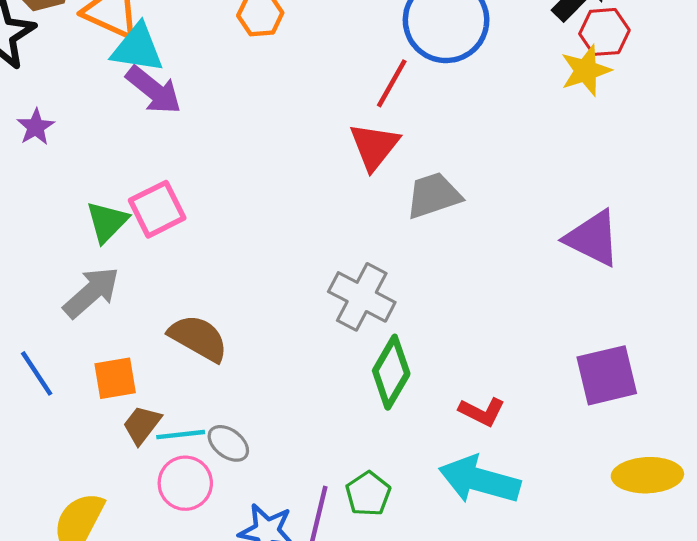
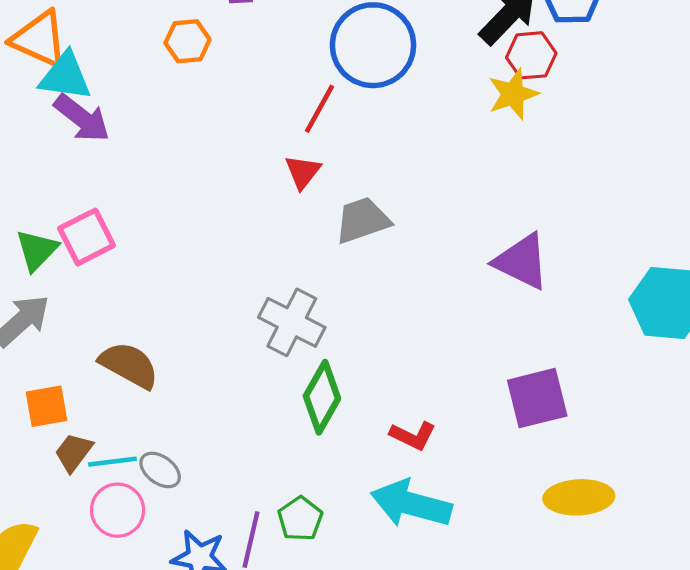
red triangle: (374, 146) -> (303, 172), size x0.7

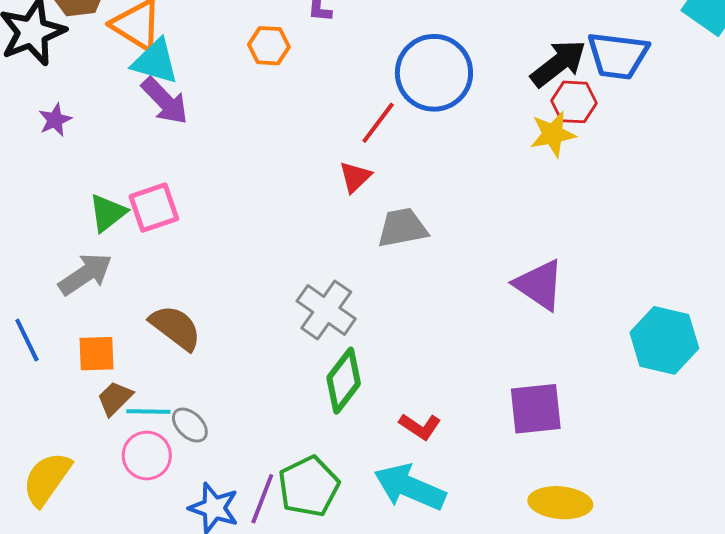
green pentagon: (300, 519) -> (309, 486), size x1.5

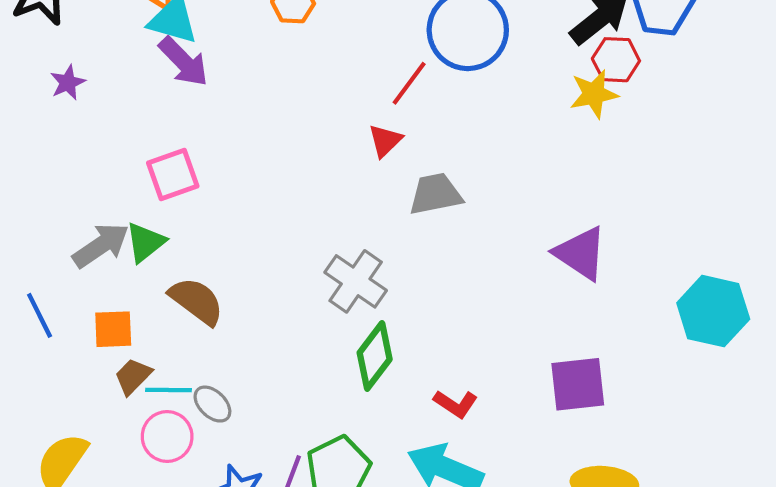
green triangle: (108, 213) -> (145, 242), moved

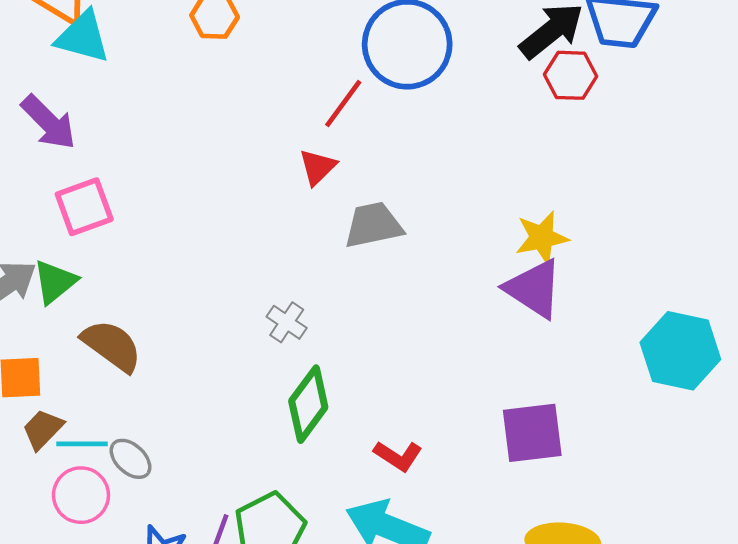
purple arrow: (184, 62) -> (49, 122), moved
yellow star: (594, 94) -> (542, 238), moved
gray cross: (356, 281) -> (287, 322), size x0.6

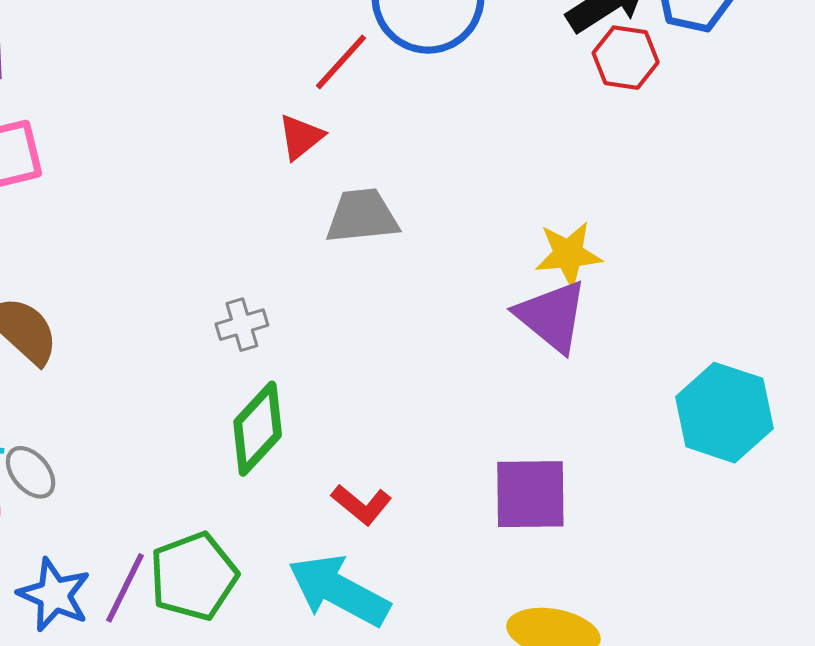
gray cross: (287, 322) -> (242, 325), turned 33

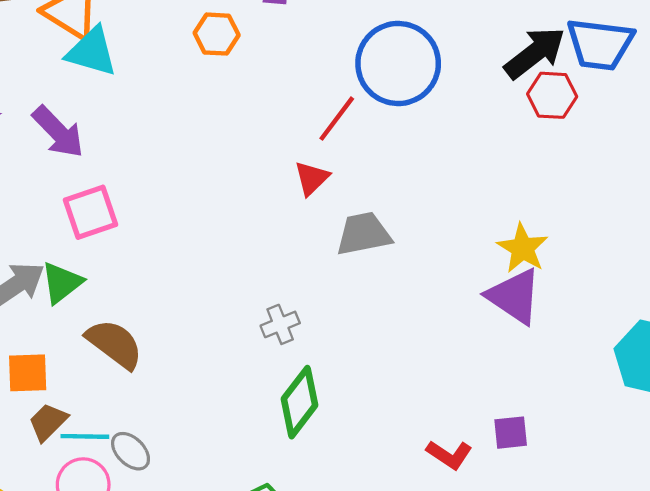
yellow star: (568, 254) -> (523, 248), turned -30
purple square: (530, 494) -> (511, 433), size x0.6
red L-shape: (362, 505) -> (449, 455), moved

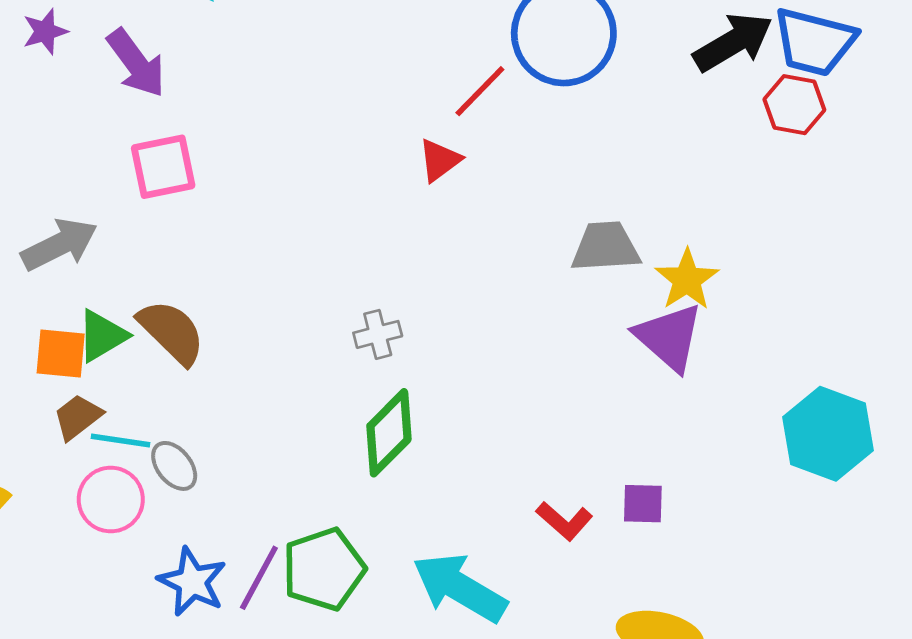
red hexagon: (552, 95) -> (794, 105), moved
gray trapezoid: (364, 234) -> (606, 247), moved
green triangle: (62, 283) -> (102, 336), moved

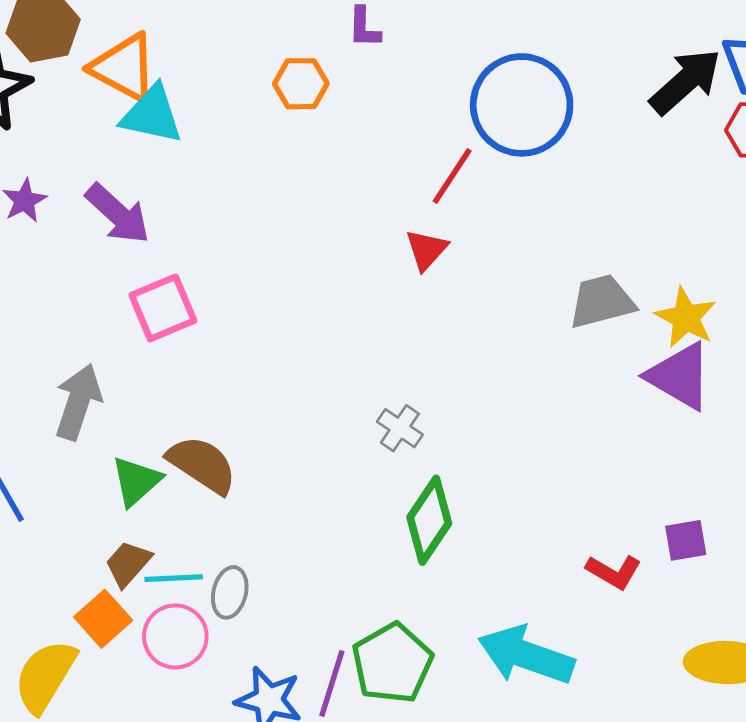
gray arrow: (59, 245) -> (78, 402), turned -34
gray cross: (378, 334) -> (400, 428), turned -30
orange square: (61, 354) -> (103, 619), moved, turned -36
gray ellipse: (174, 466) -> (230, 592), turned 63

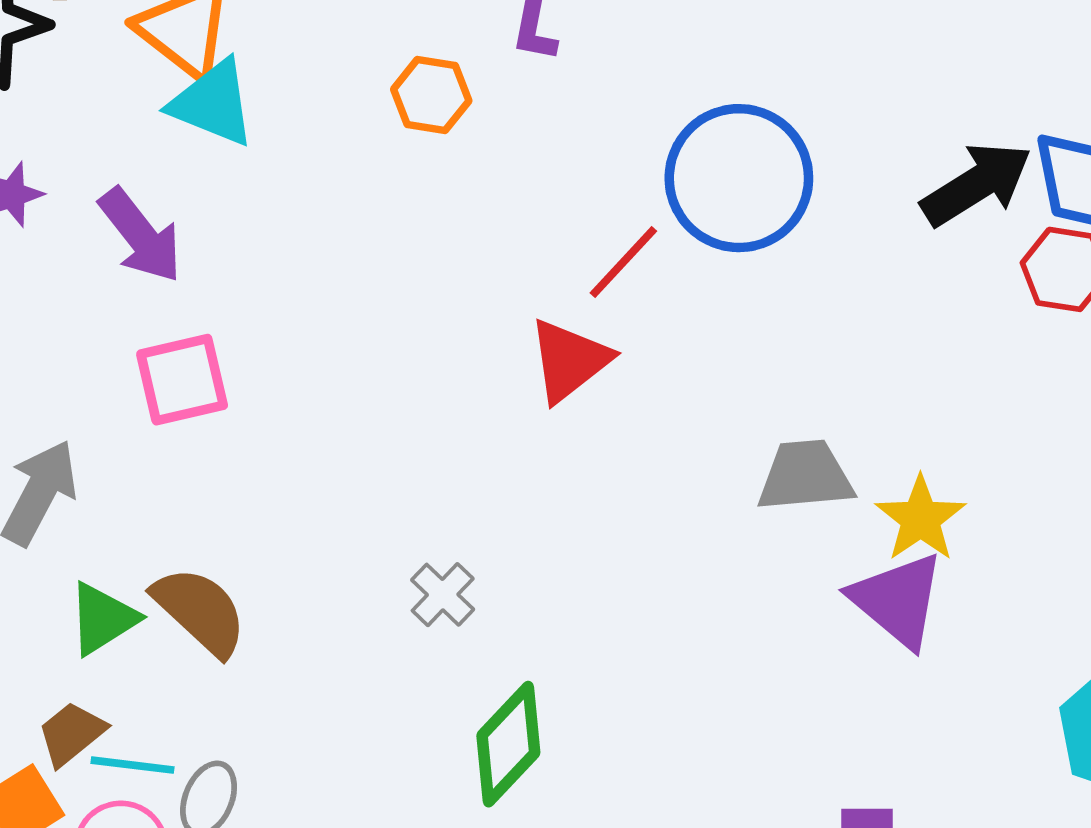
red triangle: (426, 250) -> (569, 360), size x1.4
gray cross: (400, 428) -> (443, 595), moved

